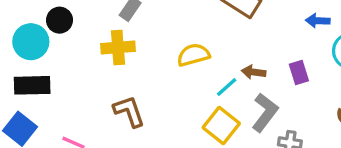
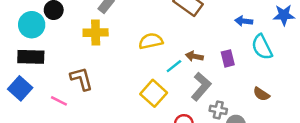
brown L-shape: (129, 111) -> (81, 79), moved
yellow square: (221, 126) -> (154, 93), moved

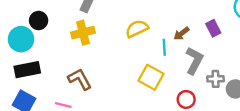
brown arrow: (194, 56) -> (181, 33), turned -35
cyan line: (174, 66) -> (164, 47), turned -42

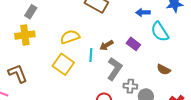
purple rectangle: (213, 28) -> (133, 44), turned -32
yellow square: (151, 77) -> (63, 64), moved

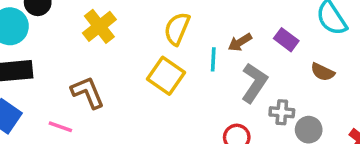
yellow cross: (25, 35) -> (99, 26), turned -30
yellow semicircle: (70, 37) -> (177, 29), turned -48
brown semicircle: (164, 70) -> (323, 72), moved

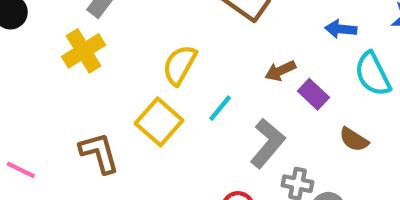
brown arrow: (240, 42) -> (280, 71), moved
cyan line: (213, 59) -> (220, 108), turned 30
brown L-shape: (88, 92) -> (99, 153), moved

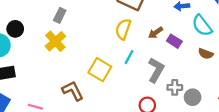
yellow semicircle: (180, 65) -> (123, 29), moved
brown semicircle: (354, 140) -> (206, 54), moved

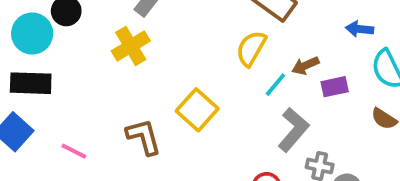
purple rectangle: (174, 41) -> (335, 87), turned -56
cyan line: (129, 57) -> (275, 85), moved

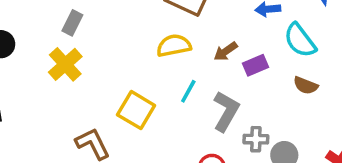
yellow semicircle: (251, 48) -> (174, 46), turned 60
cyan line: (275, 85) -> (188, 91), moved

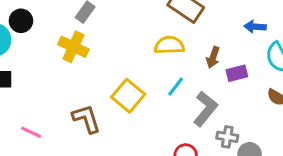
brown arrow: (226, 51) -> (213, 57), turned -45
yellow cross: (65, 64) -> (73, 47), turned -32

